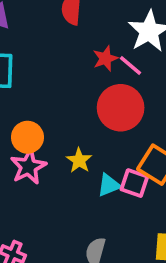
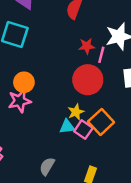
pink line: (131, 66) -> (101, 55), turned 49
yellow star: (79, 160) -> (76, 112), moved

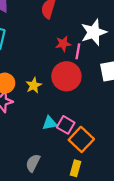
yellow star: (76, 112) -> (34, 85), moved
orange square: (101, 122) -> (81, 139), moved

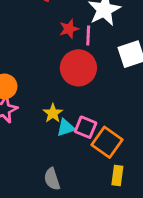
yellow star: (34, 85) -> (53, 113), moved
gray semicircle: (33, 163) -> (52, 179), turned -36
yellow rectangle: (76, 168) -> (117, 176), moved

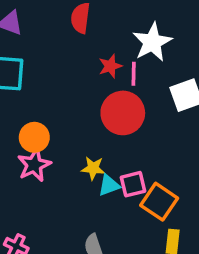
yellow star: (53, 113) -> (93, 168), turned -30
pink square: (86, 127) -> (133, 184), turned -35

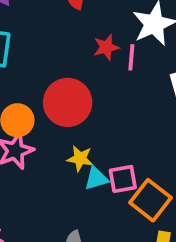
red circle: (123, 113) -> (68, 102), moved

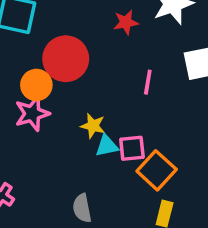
pink line: (131, 57) -> (148, 82), moved
red circle: (68, 102) -> (66, 59), moved

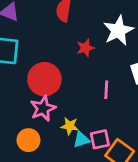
orange circle: (36, 85) -> (28, 140), moved
pink star: (32, 114) -> (43, 108), moved

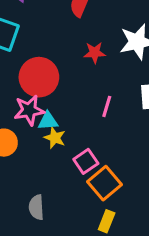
pink square: (100, 139) -> (86, 161), turned -36
cyan triangle: (81, 140) -> (48, 121), moved

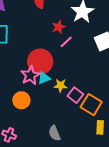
red circle: (39, 77) -> (40, 62), moved
pink line: (107, 106) -> (66, 42), moved, turned 48
yellow star: (55, 138) -> (61, 85), moved

